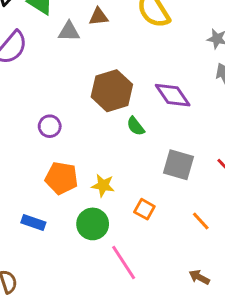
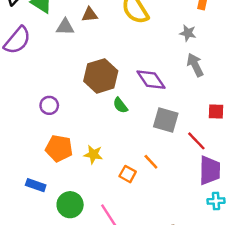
gray square: (179, 165) -> (166, 120), moved
orange line: (201, 221) -> (151, 162), moved
green circle: (93, 224) -> (70, 205), moved

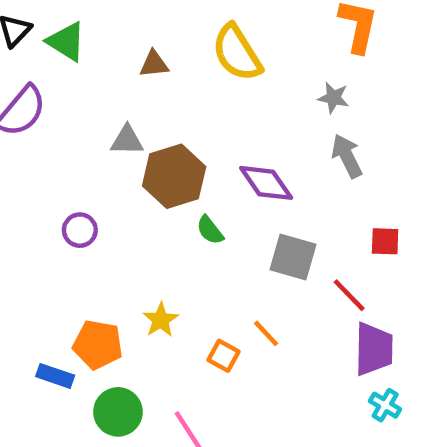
gray triangle: (65, 27) -> (127, 140), moved
orange pentagon: (59, 148) -> (98, 345), moved
yellow star: (93, 154) -> (161, 320), turned 30
cyan cross: (216, 201) -> (385, 405), turned 35

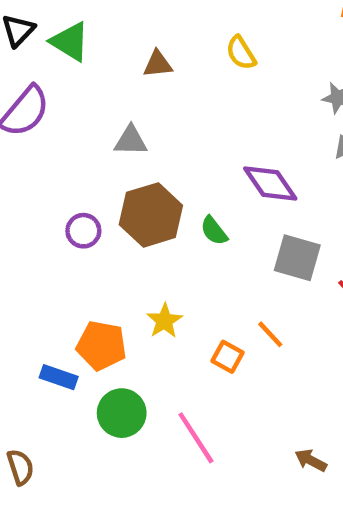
yellow semicircle: (237, 53) -> (241, 53), size x0.6
brown hexagon: (174, 176) -> (151, 215), moved

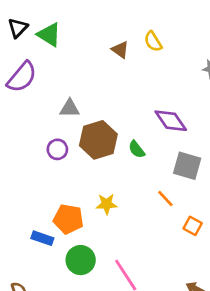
brown triangle: (158, 64) -> (120, 50), moved, turned 42
gray triangle: (131, 141) -> (70, 108), moved
yellow star: (164, 321) -> (107, 204), turned 30
orange line: (270, 334) -> (165, 199), moved
orange square: (227, 357) -> (193, 226), moved

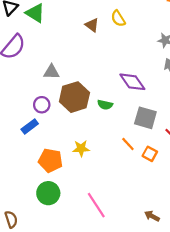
green semicircle: (137, 149) -> (105, 105), turned -40
orange square: (193, 226) -> (150, 154), moved
blue rectangle: (42, 238) -> (30, 127), moved, turned -56
green circle: (81, 260) -> (48, 193), moved

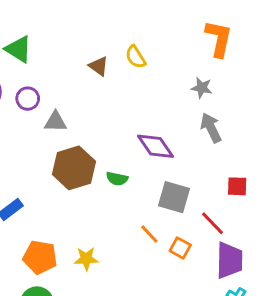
gray triangle: (52, 72) -> (55, 122), moved
purple circle: (42, 105) -> (28, 99), moved
yellow star: (81, 148) -> (86, 259), moved

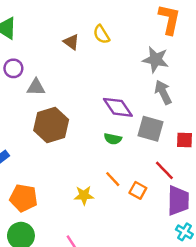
gray star: (202, 88) -> (156, 60), size x1.5
green semicircle: (117, 179) -> (113, 139), moved
gray square: (174, 197) -> (151, 129), moved
yellow star: (86, 259) -> (84, 195), moved

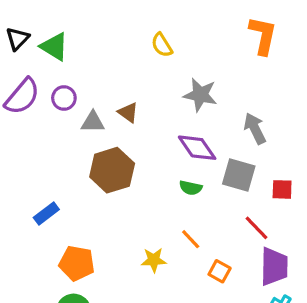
yellow semicircle: (101, 34) -> (162, 45), moved
brown triangle: (71, 42) -> (128, 112), moved
gray star: (156, 60) -> (200, 95), moved
orange square: (138, 190) -> (220, 271), moved

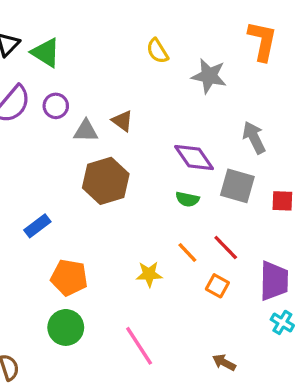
gray star: (200, 95) -> (209, 76), moved
red line: (256, 228) -> (226, 247), moved

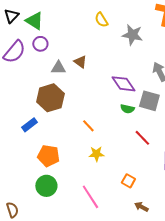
purple circle: (56, 106) -> (40, 44), moved
brown hexagon: (106, 181) -> (50, 98), moved
green semicircle: (187, 199) -> (127, 109), moved
orange line: (187, 252) -> (88, 126), moved
orange square: (217, 286) -> (128, 181), moved

